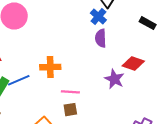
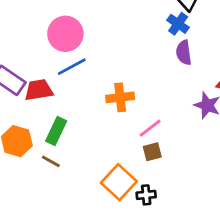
blue line: (19, 80) -> (72, 67), moved
pink line: (70, 92) -> (150, 128), turned -36

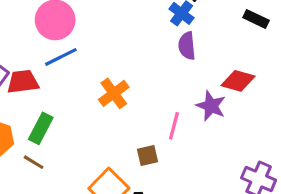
orange cross: (120, 97) -> (114, 93), turned -32
pink line: (150, 128) -> (174, 126), moved, turned -40

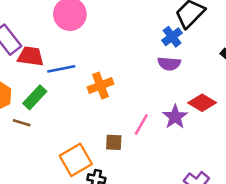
purple semicircle: (187, 46) -> (169, 64), turned -95
blue line: (61, 57) -> (61, 69), moved
brown line: (34, 162) -> (22, 123), turned -30

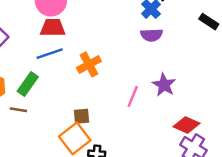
red trapezoid: (31, 56) -> (53, 28), moved
red diamond: (202, 103) -> (187, 125), moved
brown square: (114, 142) -> (81, 116), moved

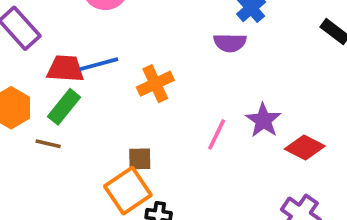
red trapezoid: (53, 28) -> (65, 69), moved
purple semicircle: (152, 35) -> (230, 43), moved
red diamond: (187, 125) -> (305, 148), moved

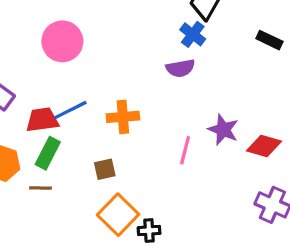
orange cross: (155, 84) -> (123, 117), turned 32
brown square: (140, 159) -> (105, 169), moved

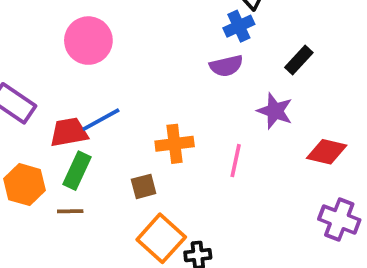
blue cross: (193, 34) -> (239, 26), turned 30
black rectangle: (269, 40) -> (299, 60), moved, turned -70
orange cross: (123, 117) -> (175, 144), moved
purple star: (223, 130) -> (275, 111), moved

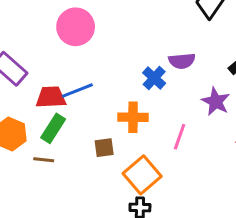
blue cross: (239, 26) -> (154, 78), moved, turned -30
orange square: (161, 238) -> (142, 175), moved

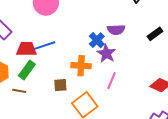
purple star: (216, 102) -> (106, 53), moved

